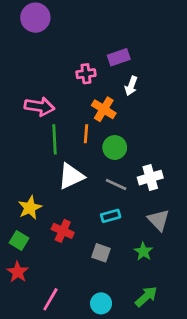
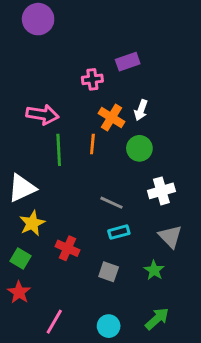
white arrow: (131, 86) -> (141, 110), moved
green circle: (115, 148) -> (139, 148), moved
white triangle: (71, 176) -> (22, 188), moved
gray line: (116, 184) -> (112, 203), moved

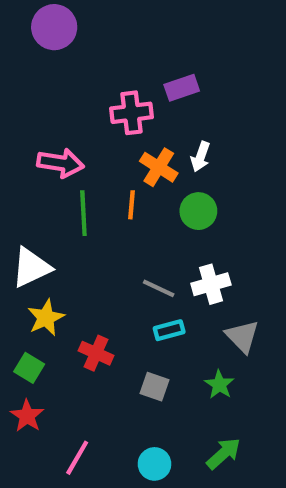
pink cross: (92, 79) -> (132, 113), size x1.4
white cross: (161, 191) -> (211, 284), moved

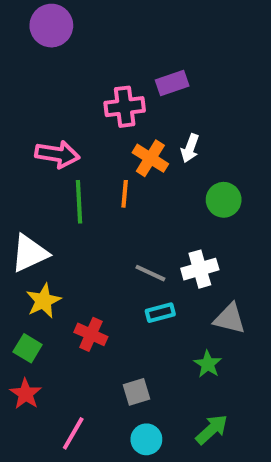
green circle: (198, 211) -> (224, 200), moved
gray triangle: (242, 336) -> (230, 319), turned -32
gray square: (154, 387) -> (136, 392), moved, turned -36

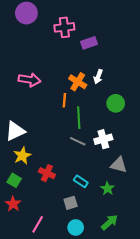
pink cross: (125, 107) -> (64, 27), moved
green line: (79, 202) -> (79, 118), moved
cyan rectangle: (160, 313) -> (81, 181), moved, turned 48

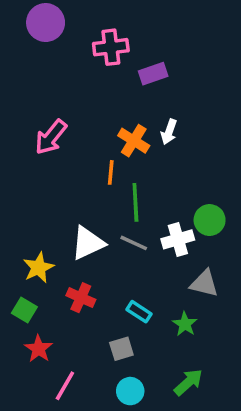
pink arrow: (29, 80) -> (51, 137), turned 120
green circle: (116, 103) -> (210, 220), moved
white triangle: (15, 131) -> (88, 243), moved
red star: (13, 204) -> (39, 349), moved

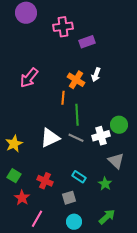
yellow star: (39, 268) -> (14, 144), moved
gray triangle: (204, 283) -> (116, 161), turned 30
red cross: (81, 298) -> (45, 181), moved

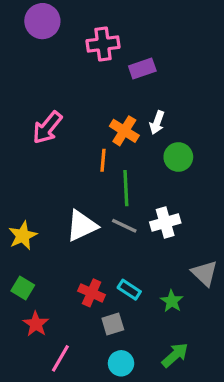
green circle: (119, 125) -> (178, 157), moved
gray triangle: (116, 161) -> (205, 273), moved
red cross: (45, 181) -> (92, 293), moved

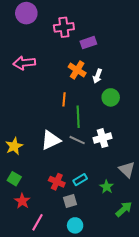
pink arrow: (47, 128) -> (24, 63), moved, turned 45
orange cross: (124, 131) -> (77, 70), moved
cyan rectangle: (129, 290) -> (80, 180), turned -64
green arrow: (175, 355) -> (124, 209), moved

